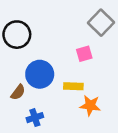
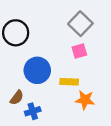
gray square: (101, 23) -> (80, 24), moved
brown semicircle: (18, 92) -> (17, 98), moved

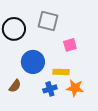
gray square: (80, 24) -> (48, 21), moved, turned -30
blue cross: (33, 111) -> (50, 89), moved

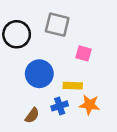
pink square: (70, 45) -> (84, 53), turned 32
brown semicircle: (15, 86) -> (32, 116), moved

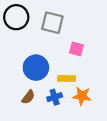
black circle: (17, 34) -> (16, 17), moved
brown semicircle: (32, 116) -> (28, 97), moved

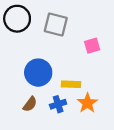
pink square: (76, 49) -> (92, 46), moved, turned -32
orange star: (82, 96) -> (87, 103), turned 30

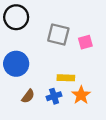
gray square: (56, 25) -> (58, 35), moved
blue circle: (38, 73) -> (16, 64), moved

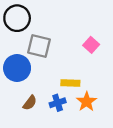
gray square: (58, 35) -> (39, 46), moved
pink square: (85, 42) -> (91, 45), turned -32

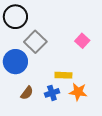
gray square: (39, 46) -> (35, 42), turned 30
orange star: (87, 102) -> (78, 92), turned -30

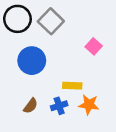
gray square: (35, 42) -> (51, 21), moved
blue circle: (15, 62) -> (32, 61), moved

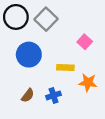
yellow rectangle: (72, 86) -> (65, 67), moved
orange star: (89, 105) -> (88, 83), moved

